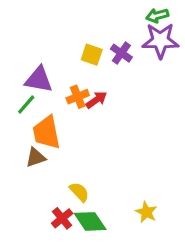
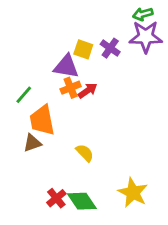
purple triangle: (39, 80) -> (66, 66), moved
yellow semicircle: (79, 192) -> (85, 153), moved
yellow star: (146, 212) -> (133, 193), size x1.5

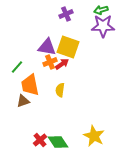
purple cross: (110, 48) -> (66, 14), moved, turned 32
yellow square: (83, 49) -> (68, 47), moved, size x1.6
yellow semicircle: (85, 153) -> (60, 90), moved, turned -128

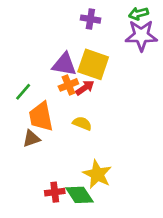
purple cross: (66, 14) -> (90, 19), turned 32
yellow semicircle: (60, 90) -> (82, 123), turned 104
yellow star: (94, 136) -> (97, 174), moved
red cross: (40, 140) -> (55, 192), turned 32

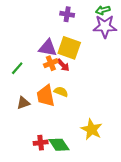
red arrow: (85, 88) -> (63, 65), turned 80
orange trapezoid: (41, 117) -> (46, 96), moved
yellow star: (97, 174) -> (92, 129), moved

